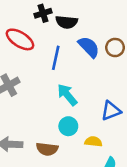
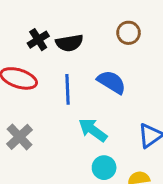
blue semicircle: (89, 47) -> (112, 82), moved
brown circle: (115, 47) -> (129, 33), moved

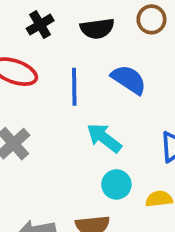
black semicircle: (69, 43) -> (97, 29), moved

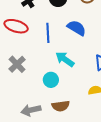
cyan circle: (116, 184) -> (51, 80), moved

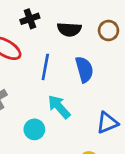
blue semicircle: (77, 28) -> (84, 69), turned 30

